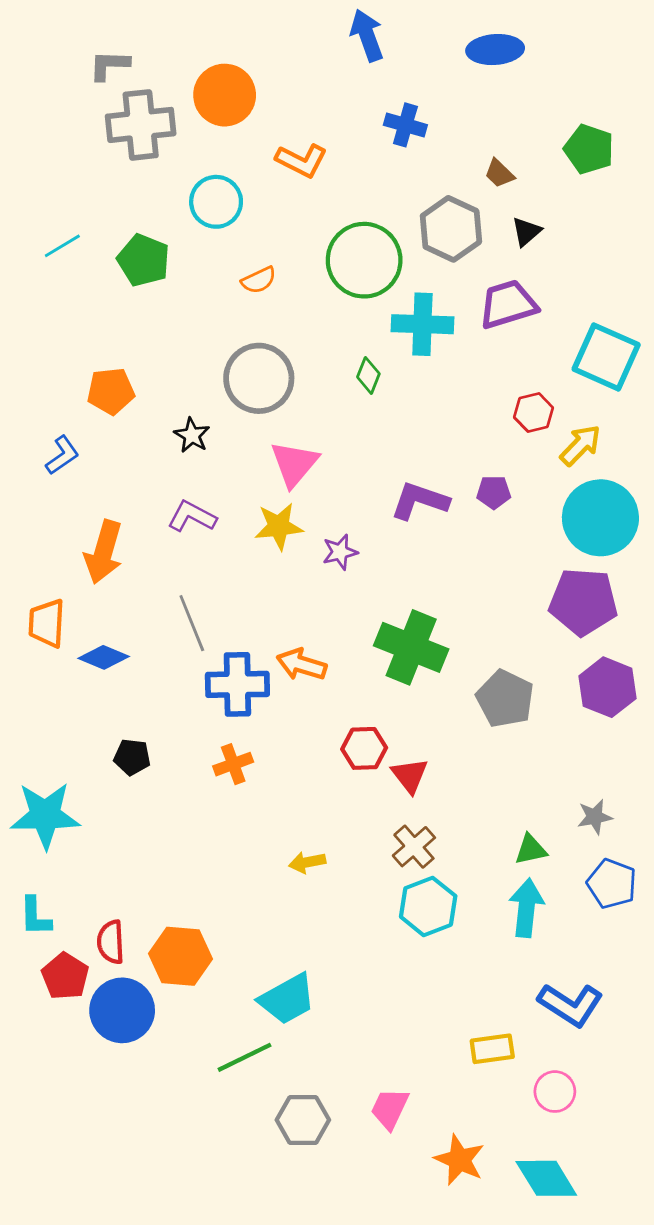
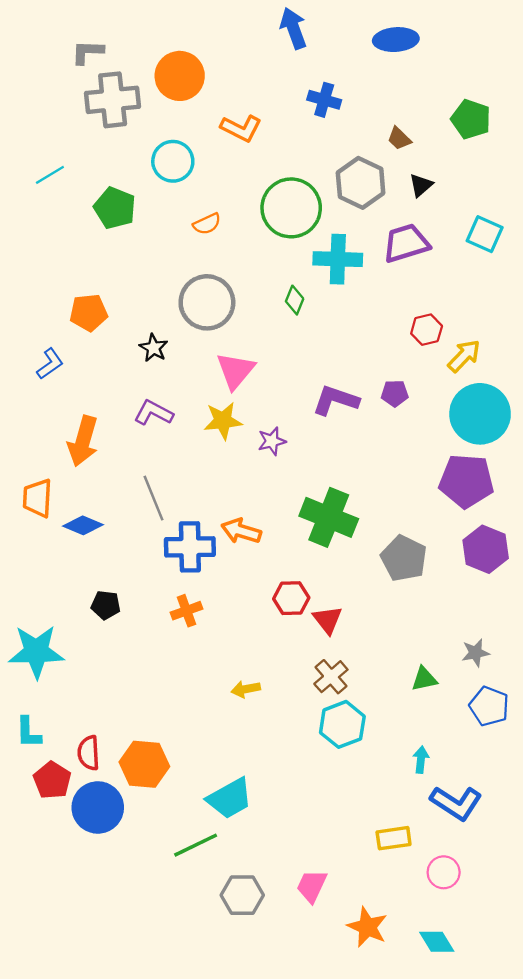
cyan line: (62, 246) -> (50, 175), moved
cyan square: (606, 357) -> (485, 234), moved, size x0.7
cyan arrow: (526, 908) -> (421, 760), moved, size x0.6
cyan diamond: (546, 1178) -> (437, 942), size x0.7

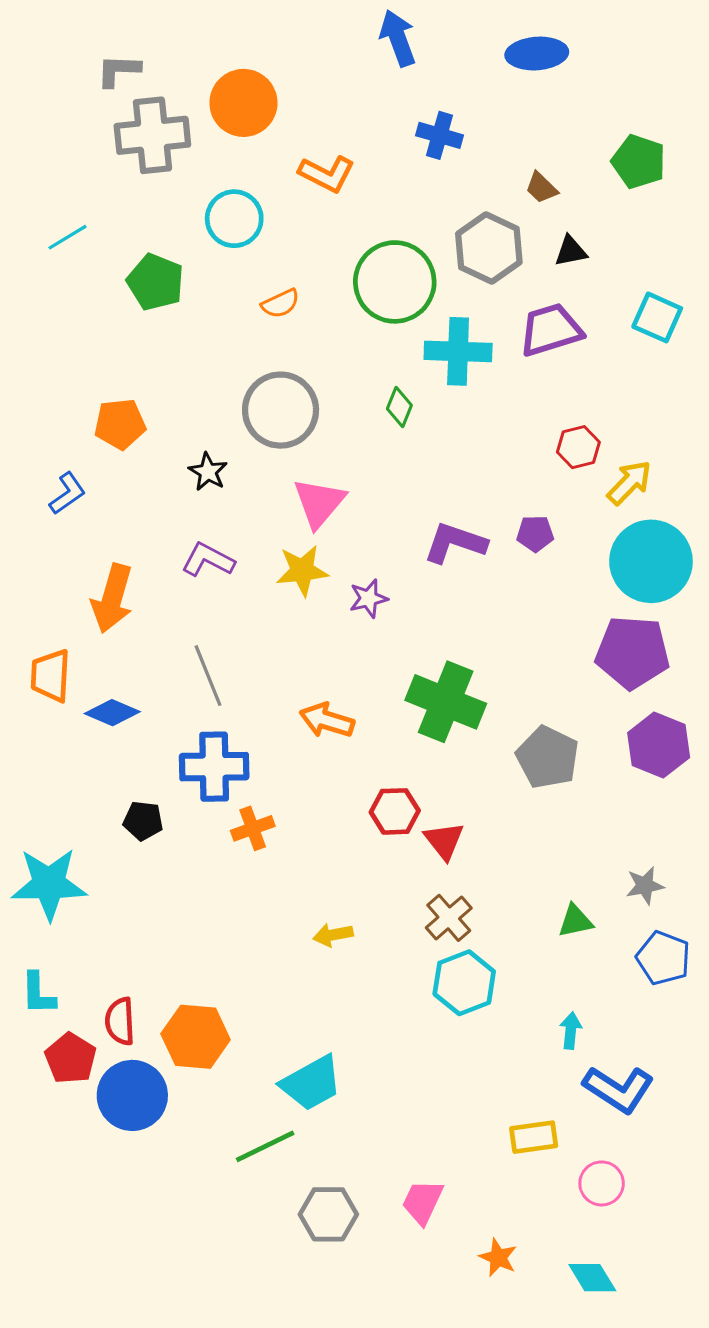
black triangle: (421, 185) -> (571, 251), turned 30
blue cross: (190, 547) -> (214, 767), moved
orange star: (367, 927) -> (498, 1258), size x0.7

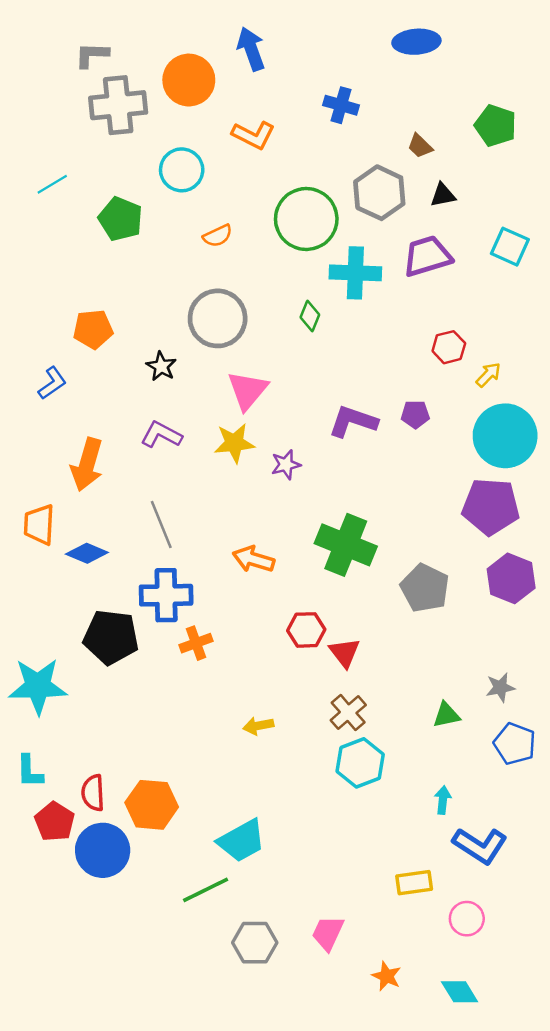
blue arrow: (398, 38) -> (251, 49), moved
yellow arrow: (629, 483) -> (488, 375), size x0.7
black pentagon: (143, 821) -> (111, 637), size x1.8

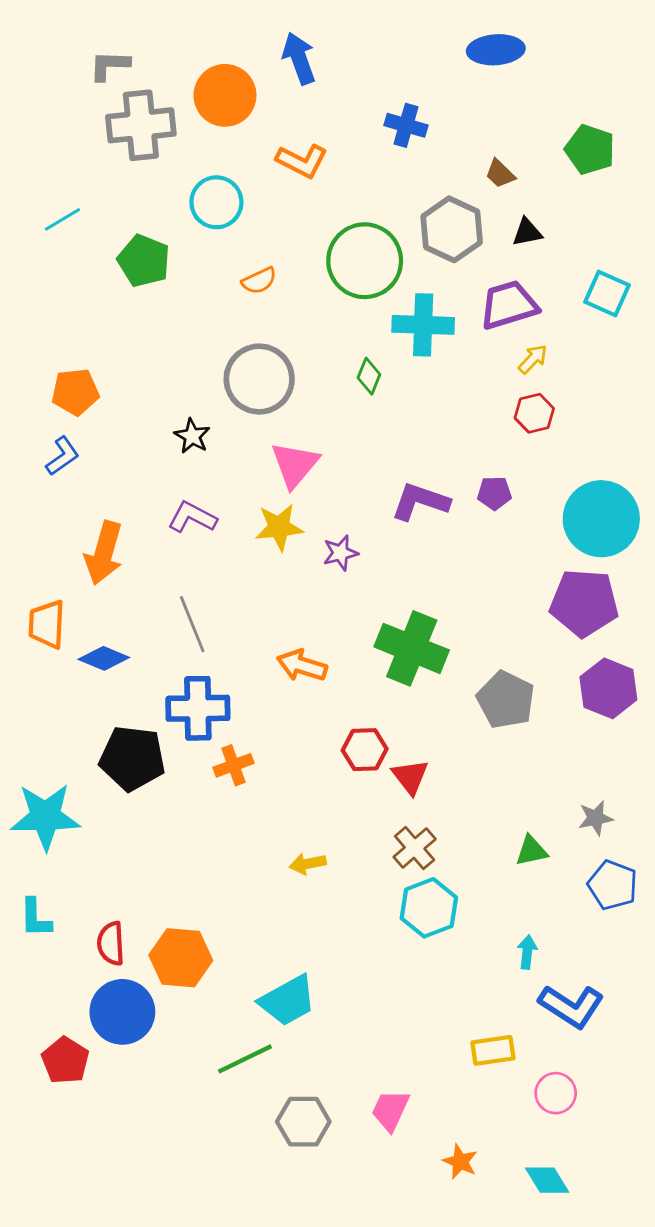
orange pentagon: (93, 329) -> (75, 392), moved
yellow arrow: (488, 375) -> (533, 359), moved
red pentagon: (55, 822) -> (65, 1060), moved

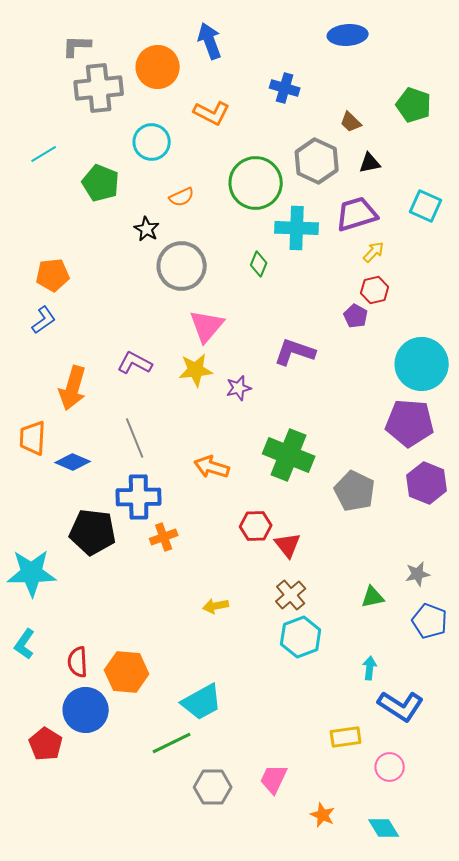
black star: (192, 436) -> (147, 229), moved
purple pentagon: (494, 493) -> (356, 316), moved, turned 30
cyan L-shape: (35, 918) -> (25, 644), turned 36

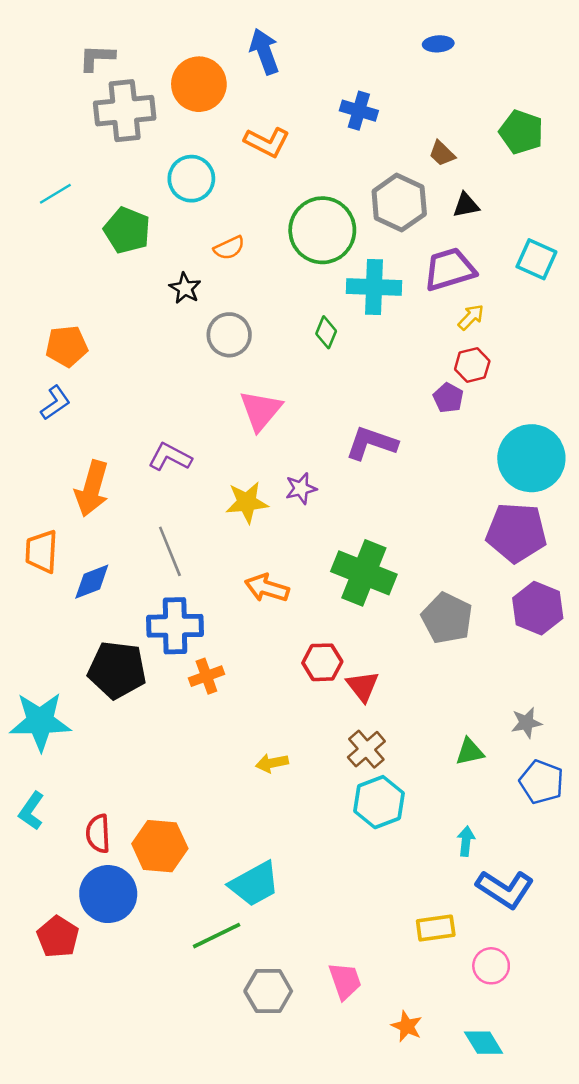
blue ellipse: (348, 35) -> (438, 44), size x0.6
gray circle: (182, 266) -> (229, 335), size x0.7
yellow star: (196, 370) -> (247, 502), moved
blue diamond: (73, 462) -> (92, 582), turned -44
pink trapezoid: (274, 779) -> (345, 981), turned 136

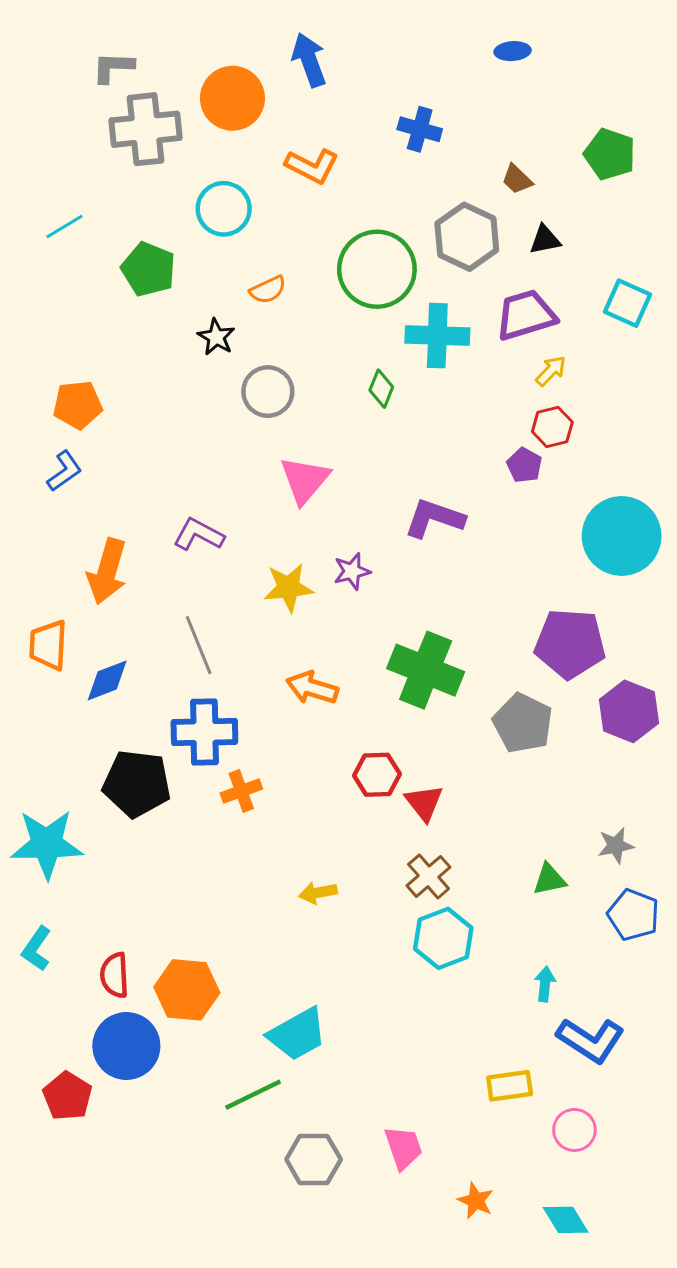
purple pentagon: (516, 533) -> (570, 644), moved

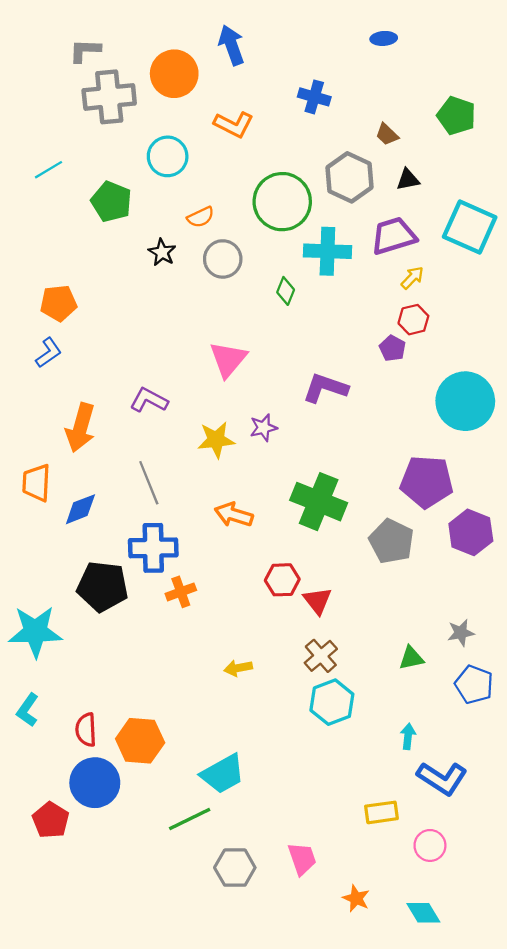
cyan square: (627, 303) -> (470, 227), size x1.5
gray circle: (268, 392) -> (223, 259), moved

